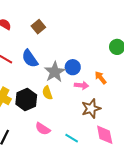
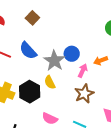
orange arrow: (101, 78) -> (101, 61), turned -64
pink arrow: (81, 85) -> (83, 71), turned -64
brown star: (91, 109) -> (84, 94), moved

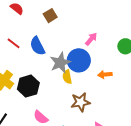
blue circle: (72, 54) -> (79, 60), size x1.5
pink arrow: (83, 71) -> (91, 39), moved
yellow semicircle: (50, 82) -> (67, 77), moved

